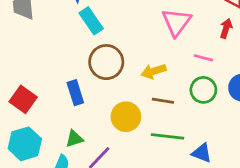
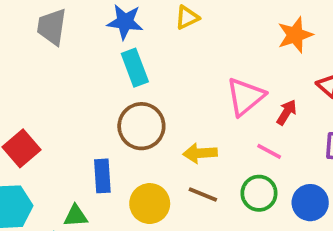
red arrow: (226, 28) -> (287, 112), moved
blue rectangle: (75, 93) -> (102, 176), moved

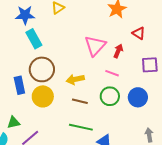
blue rectangle: (102, 176) -> (19, 85), moved
yellow circle: (150, 204) -> (43, 96), moved

